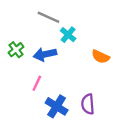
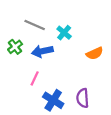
gray line: (48, 17) -> (35, 25), moved
orange semicircle: (101, 57) -> (95, 53), turned -49

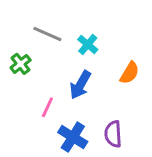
blue arrow: (42, 51) -> (80, 85), moved, turned -48
orange semicircle: (95, 53) -> (130, 73), turned -35

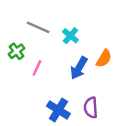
blue arrow: (80, 85) -> (79, 68), moved
pink line: (47, 107) -> (37, 68), moved

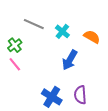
orange semicircle: (104, 58) -> (92, 37), moved, turned -91
pink line: (37, 68) -> (15, 64), moved, turned -64

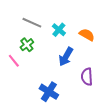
green cross: (15, 45) -> (27, 45), moved
purple semicircle: (80, 95) -> (87, 77), moved

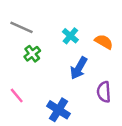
gray line: (32, 23) -> (21, 27), moved
pink line: (14, 61) -> (17, 95), moved

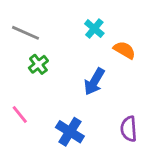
cyan cross: (70, 36) -> (94, 29), moved
purple semicircle: (104, 92) -> (129, 129), moved

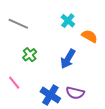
green cross: (38, 64) -> (30, 55), moved
purple semicircle: (129, 129) -> (75, 93), moved, turned -72

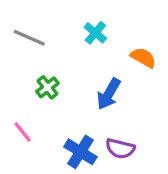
cyan cross: (68, 21) -> (95, 33), moved

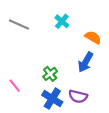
green cross: (47, 87) -> (50, 74), moved
blue arrow: (109, 94) -> (85, 62), moved

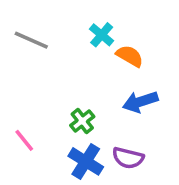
orange semicircle: (93, 37) -> (130, 56), moved
blue arrow: (85, 62) -> (140, 102), turned 42

